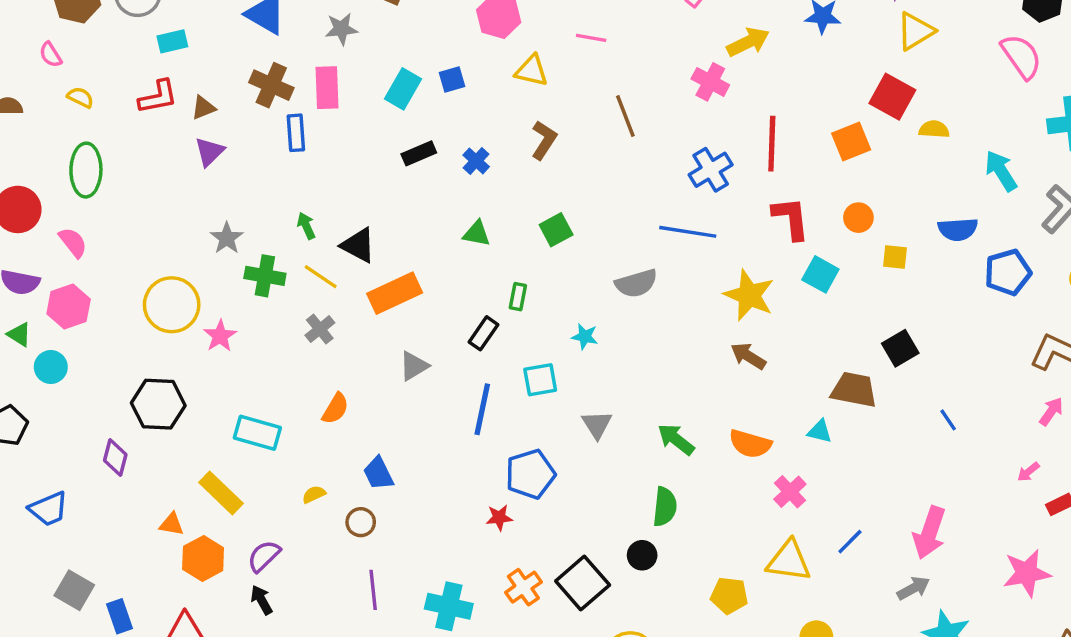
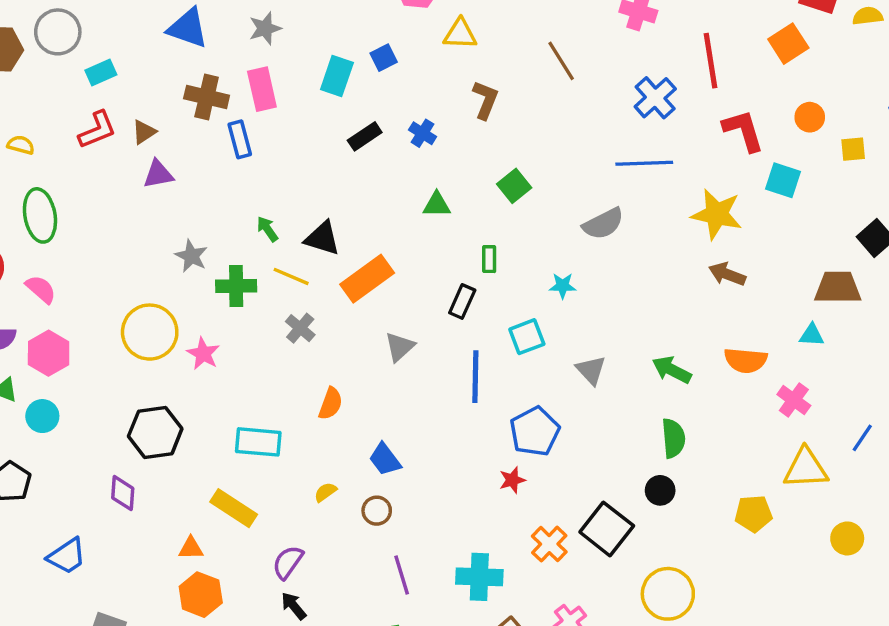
purple triangle: (209, 152) -> (158, 174), turned 44
orange hexagon: (203, 558) -> (201, 595), moved

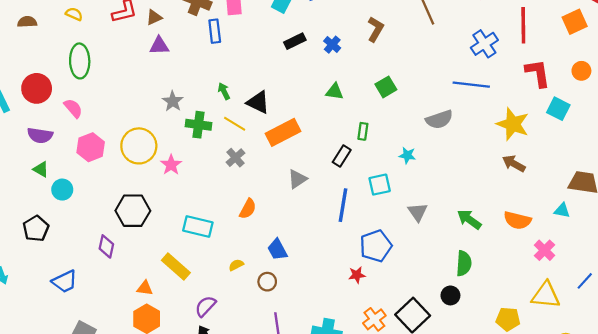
pink hexagon: (49, 353) -> (91, 147), moved

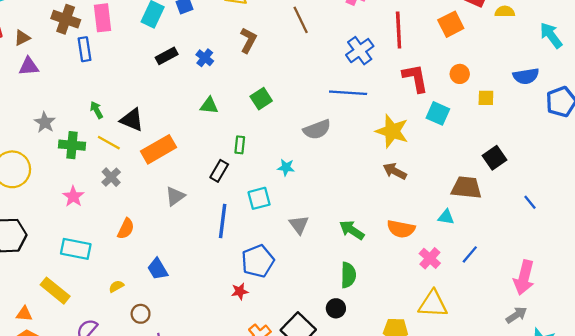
pink star: (171, 165) -> (73, 196), moved
blue line: (585, 281) -> (470, 254), moved
brown circle: (267, 282) -> (141, 314), moved

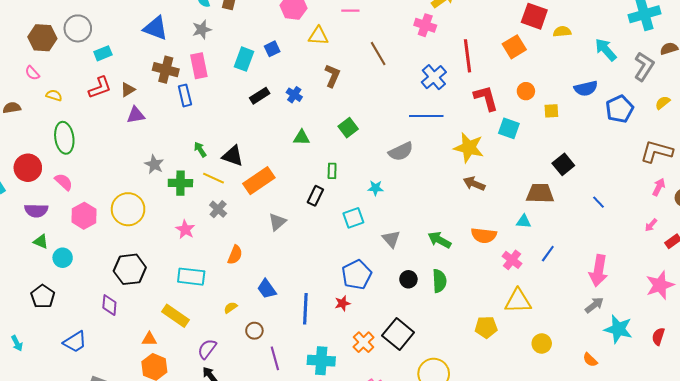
blue line: (223, 221) -> (305, 309), moved
black circle: (336, 308) -> (408, 279), moved

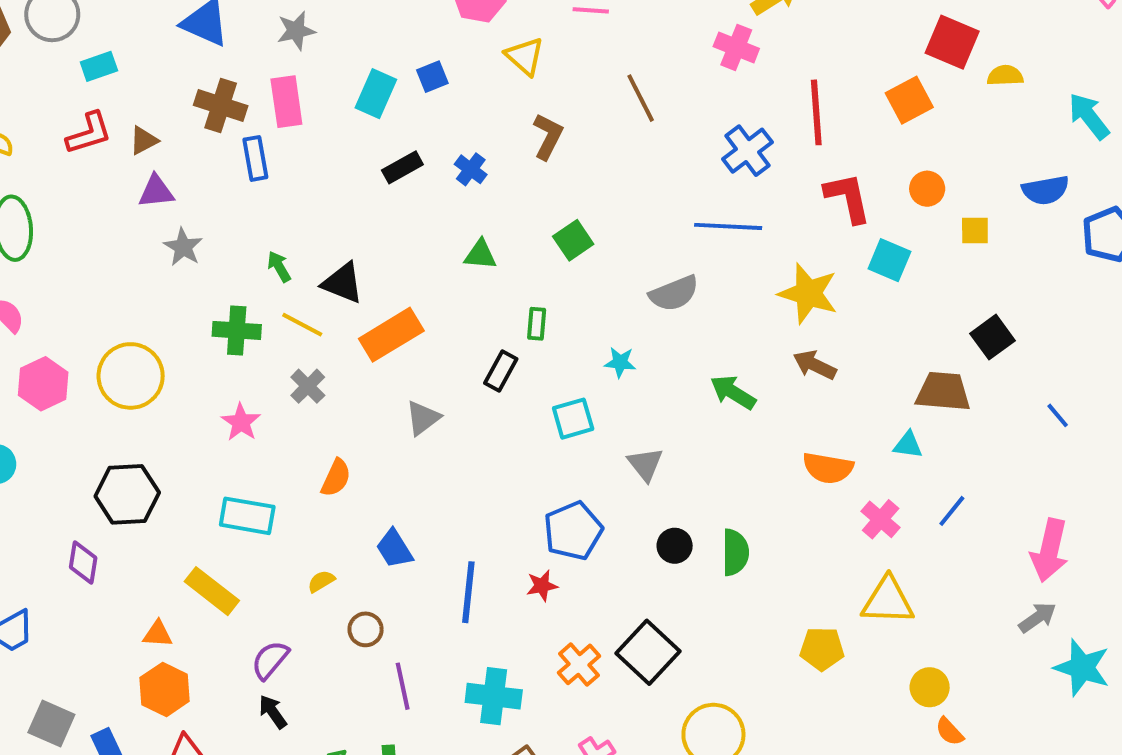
yellow triangle: (318, 36) -> (525, 56), turned 35
gray star: (154, 164) -> (183, 247), moved
green arrow: (439, 240) -> (733, 392), moved
orange semicircle: (590, 360) -> (950, 732), moved

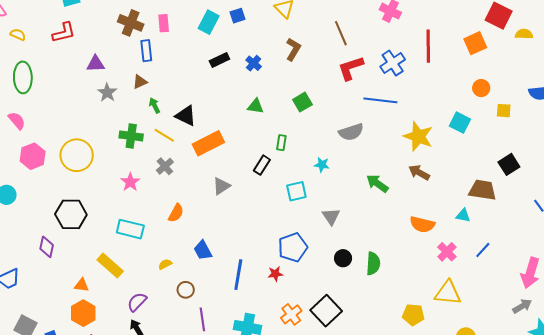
pink rectangle: (286, 102) -> (164, 23), size x0.7
brown triangle: (144, 140) -> (140, 82), moved
red L-shape: (848, 198) -> (351, 68), moved, turned -100

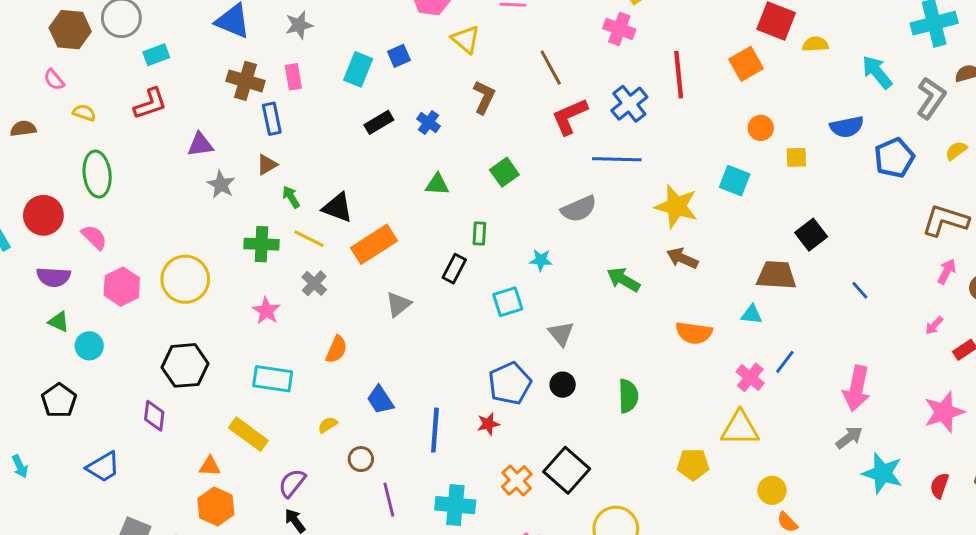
pink cross: (447, 252) -> (750, 377), moved
black circle: (343, 258) -> (563, 385), moved

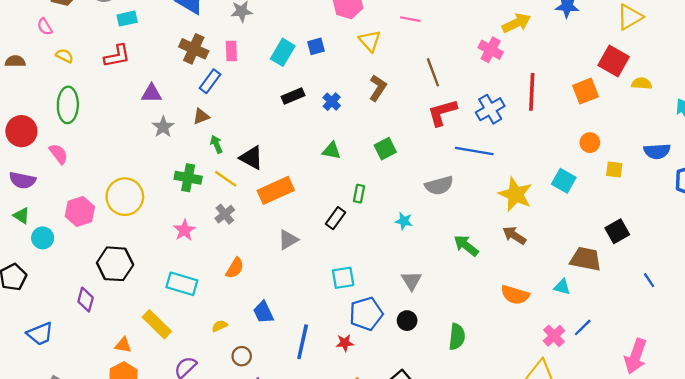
blue rectangle: (272, 119) -> (210, 81), turned 40
pink hexagon: (122, 287) -> (80, 211), moved
cyan square: (508, 302) -> (343, 278), moved

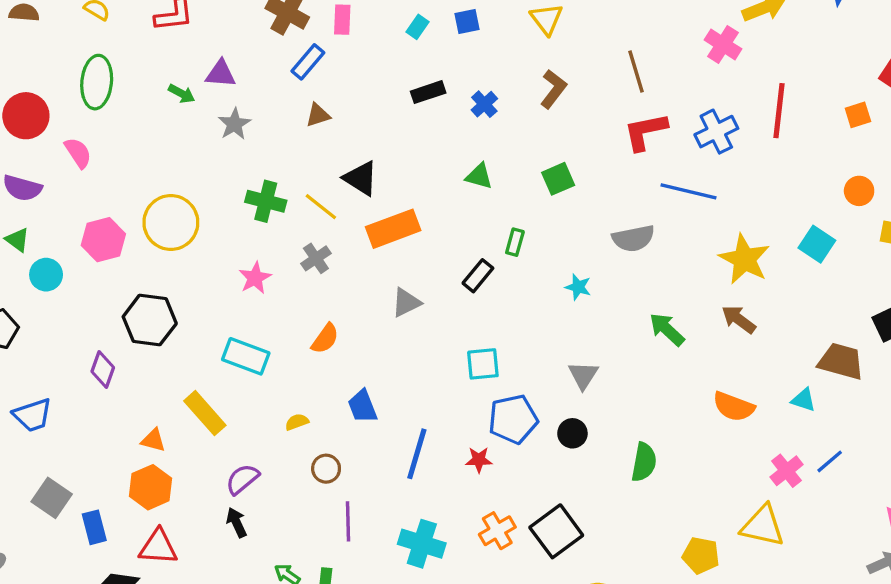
cyan rectangle: (283, 52) -> (418, 27), size x0.6
orange square: (585, 91) -> (858, 115), size x0.7
brown triangle: (201, 116) -> (318, 115), moved
green arrow: (216, 144) -> (182, 94), moved, turned 138

